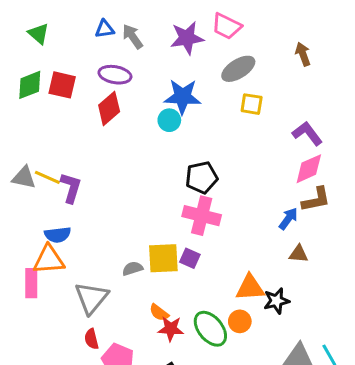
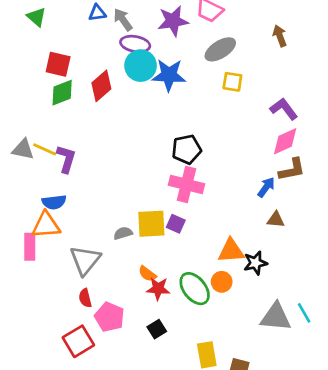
purple ellipse: (115, 75) -> (135, 44), moved
green diamond: (30, 85) -> (62, 93), moved
cyan circle: (169, 120) -> (141, 66), moved, size x1.5

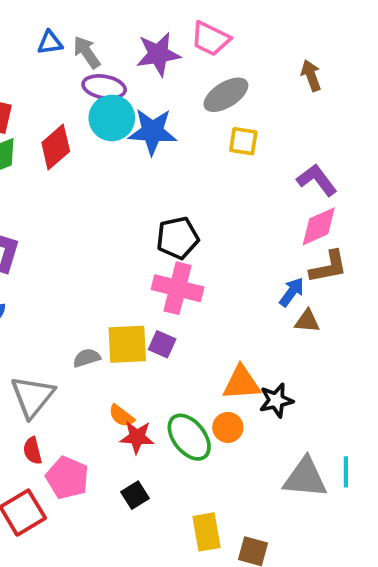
brown triangle: (276, 220) -> (307, 321), moved
cyan line: (304, 313) -> (346, 472), turned 30

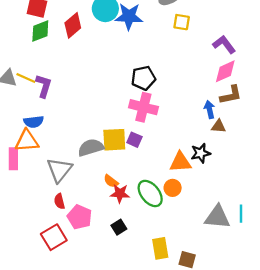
blue arrow: (292, 292) -> (210, 109), turned -48
gray semicircle: (87, 358) -> (91, 148), size x1.6
black star: (276, 400) -> (201, 153), moved

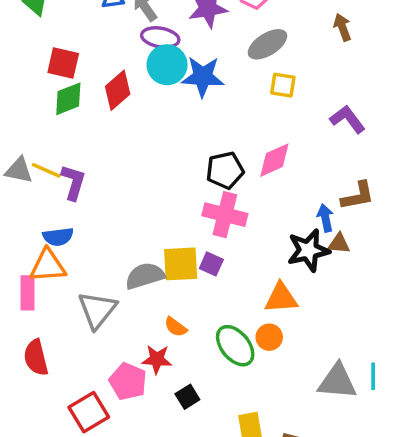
pink diamond: (225, 71) -> (274, 160), moved
black star: (201, 153) -> (308, 250), moved, size x1.4
red star: (120, 193) -> (157, 359), moved
red semicircle: (59, 201) -> (36, 358), moved, size x1.5

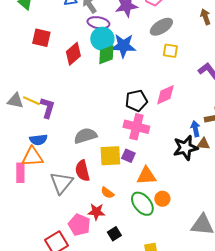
green diamond: (68, 99) -> (106, 55), moved
gray semicircle: (145, 276) -> (85, 136), moved
orange triangle: (281, 298) -> (146, 176), moved
red semicircle: (36, 358) -> (82, 171), moved

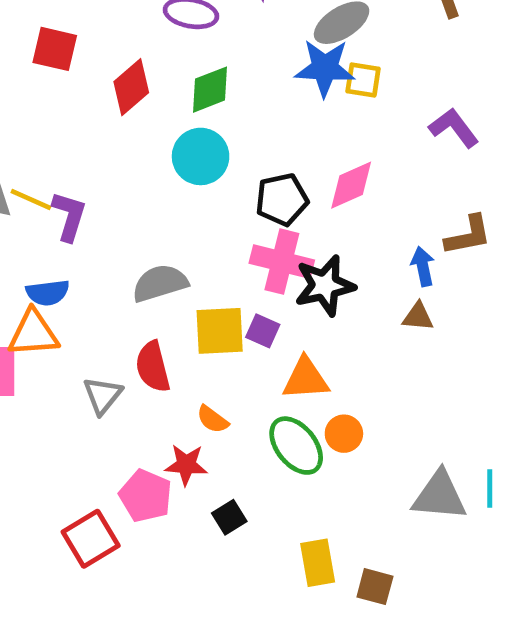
cyan circle: (102, 39) -> (201, 156), moved
blue star: (123, 46) -> (325, 68), moved
brown triangle: (203, 144) -> (418, 317), moved
black star: (185, 148) -> (325, 285), moved
gray triangle: (61, 183) -> (103, 395), size x0.7

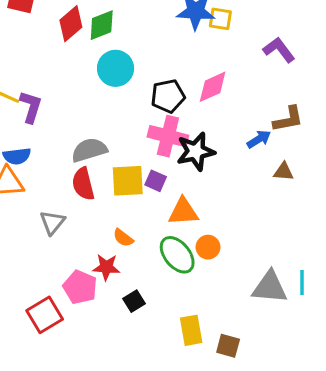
green diamond: (210, 90) -> (102, 25), moved
blue arrow: (423, 266) -> (259, 139), turned 70
brown triangle: (418, 317) -> (284, 172), moved
red semicircle: (153, 367) -> (83, 184), moved

